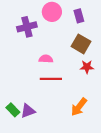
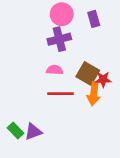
purple cross: (27, 27) -> (59, 39), moved
brown square: (81, 44) -> (88, 74), moved
orange arrow: (79, 107) -> (94, 94), moved, turned -30

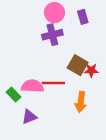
pink semicircle: (55, 70) -> (32, 86), moved, size x1.5
orange arrow: (94, 94) -> (81, 102), moved
green rectangle: (15, 130) -> (13, 95), moved

